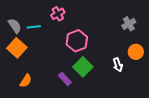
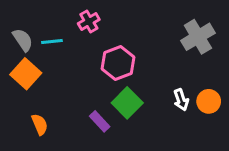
gray cross: (129, 24) -> (198, 37), size x1.5
orange circle: (136, 52) -> (209, 101), moved
orange semicircle: (26, 81) -> (40, 124), turned -56

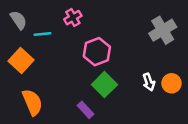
gray semicircle: (23, 40) -> (18, 20), moved
purple rectangle: (100, 121) -> (86, 110), moved
orange semicircle: (40, 124) -> (32, 102), size x1.5

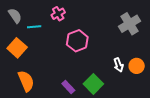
green square: (104, 85) -> (93, 84), moved

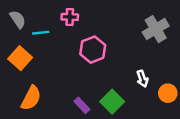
pink cross: (58, 14) -> (70, 17), turned 32
orange circle: (137, 66) -> (168, 93), moved
orange semicircle: (26, 81) -> (31, 98), turned 50

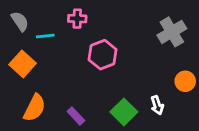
white arrow: (142, 79) -> (157, 105), moved
orange circle: (168, 93) -> (185, 81), moved
purple rectangle: (82, 105) -> (76, 116), moved

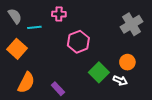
orange circle: (185, 81) -> (127, 62), moved
white arrow: (157, 105) -> (120, 81), turned -48
green square: (124, 112) -> (99, 72), moved

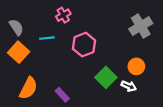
pink cross: (59, 14) -> (63, 15), turned -32
gray semicircle: (15, 16) -> (16, 27), moved
cyan line: (34, 27) -> (47, 38), moved

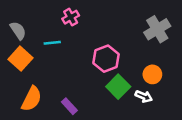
pink hexagon: (84, 45) -> (106, 59), moved

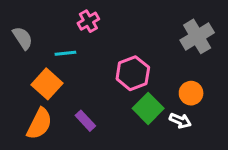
orange square: (21, 59) -> (47, 84), moved
purple rectangle: (69, 106) -> (85, 121), moved

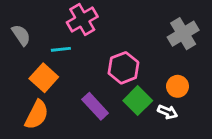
pink cross: (88, 21) -> (82, 19), size x1.5
purple rectangle: (85, 121) -> (95, 106), moved, size x1.4

